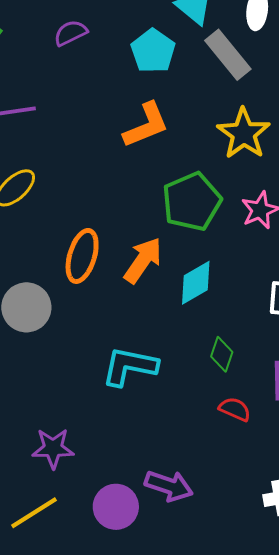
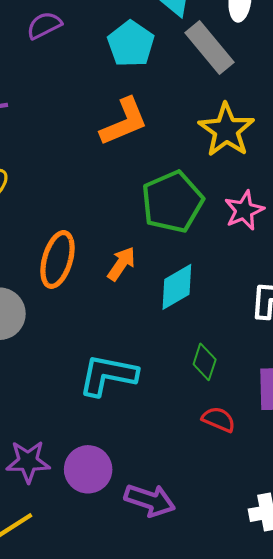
orange arrow: (143, 260) -> (121, 264), size x0.7
purple circle: (116, 507) -> (88, 469), moved

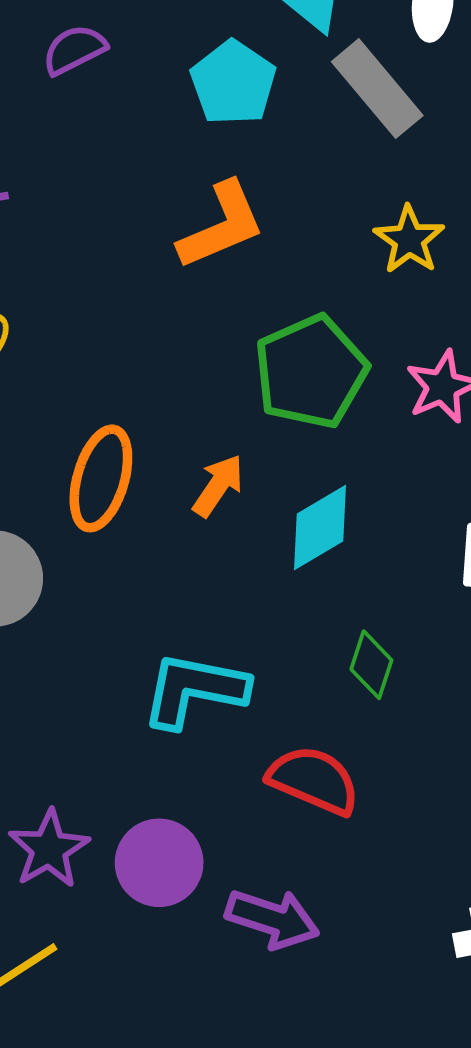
yellow star: (226, 130) -> (409, 240), size x0.7
red semicircle: (219, 419) -> (314, 780), moved, size x1.5
purple star: (28, 462) -> (49, 849), turned -30

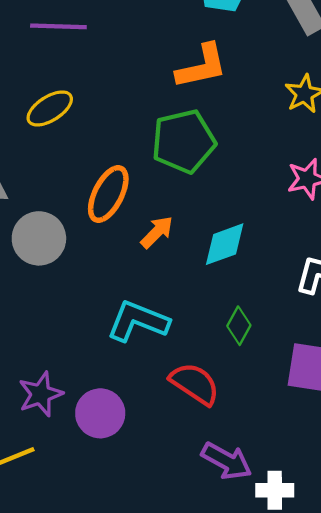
green pentagon: (311, 372) -> (184, 141), moved
orange arrow: (218, 486) -> (157, 232), moved
purple arrow: (272, 919) -> (227, 461), moved

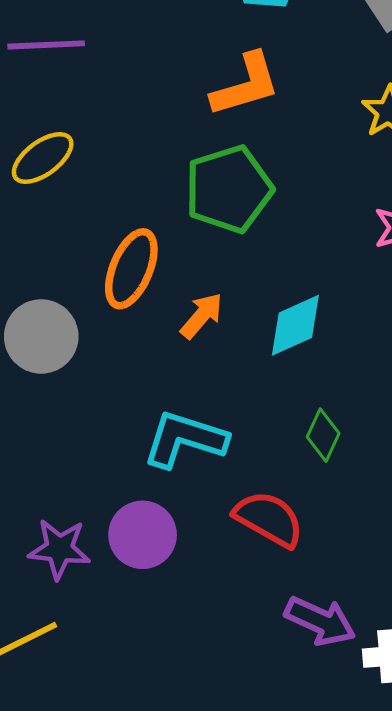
purple star: (41, 394) -> (59, 549), turned 30
purple circle: (100, 413) -> (143, 535), moved

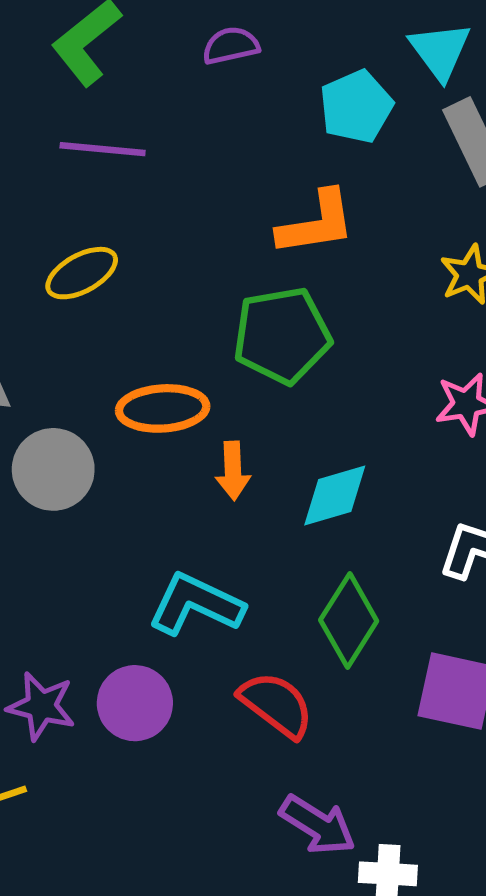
orange ellipse: (131, 269) -> (163, 408), turned 56
orange arrow: (202, 316) -> (233, 471), turned 129
green diamond: (323, 435) -> (349, 621), size x1.6

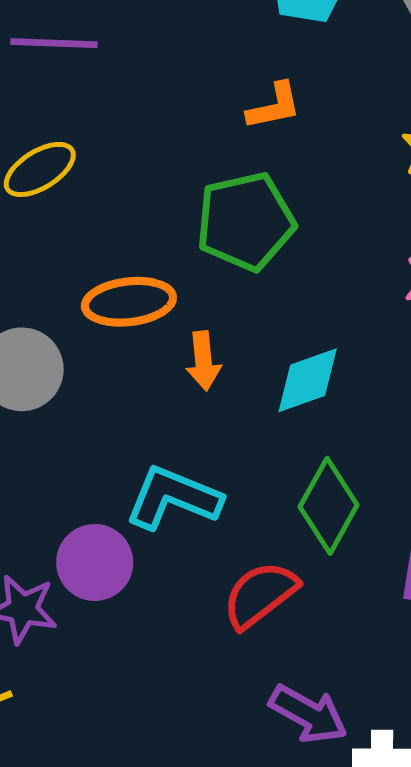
orange L-shape: (316, 223) -> (274, 106), size x0.7
purple circle: (135, 703) -> (95, 562), moved
red semicircle: (276, 705) -> (260, 595), turned -72

